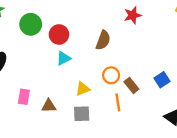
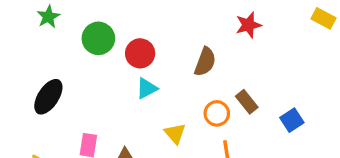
brown rectangle: (131, 85) -> (247, 102), moved
yellow triangle: (83, 89) -> (175, 133), turned -49

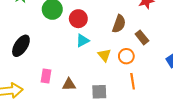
brown rectangle: (247, 102) -> (142, 37), moved
yellow triangle: (175, 133) -> (104, 55), moved

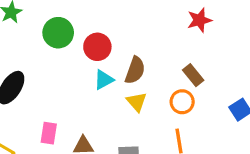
brown semicircle: (119, 24) -> (135, 70), moved
orange circle: (126, 56) -> (182, 102), moved

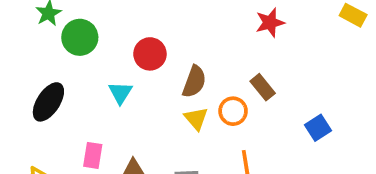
green circle: (58, 33) -> (80, 37), moved
cyan triangle: (104, 80) -> (120, 93), moved, turned -30
orange circle: (182, 102) -> (233, 111), moved

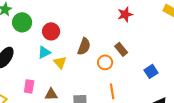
red circle: (150, 54) -> (51, 31), moved
cyan triangle: (120, 93) -> (44, 52), turned 32
yellow triangle: (196, 119) -> (60, 62), moved

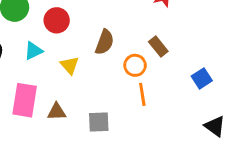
cyan triangle: (44, 52) -> (33, 51), moved
pink rectangle: (29, 86) -> (25, 100), size x1.6
orange line: (112, 91) -> (142, 94), moved

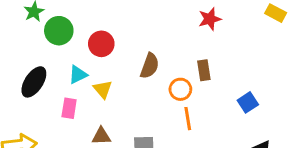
brown rectangle: (158, 46) -> (204, 70), turned 30
yellow triangle: (70, 65) -> (103, 89), moved
pink rectangle: (25, 100) -> (69, 108), moved, size x0.6

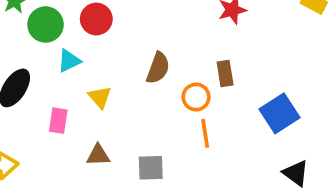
red circle: (101, 44) -> (96, 19), moved
cyan triangle: (78, 75) -> (69, 61), moved
blue square: (248, 102) -> (280, 113), size x1.5

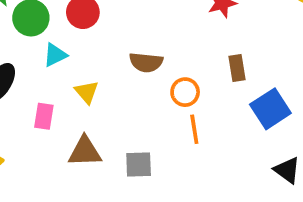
brown semicircle: (158, 68) -> (146, 62), turned 76
brown rectangle: (225, 73) -> (237, 68), moved
brown triangle: (98, 155) -> (85, 152), size x1.4

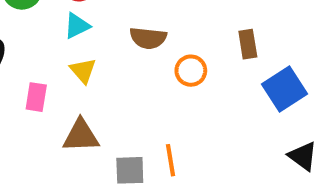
cyan triangle: (55, 55) -> (77, 26), moved
orange line: (194, 129) -> (170, 160), moved
gray square: (139, 165) -> (130, 170), moved

